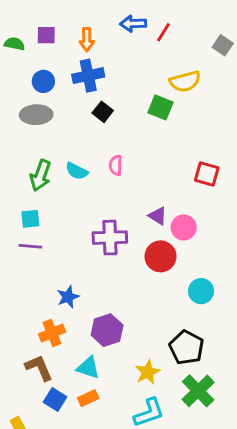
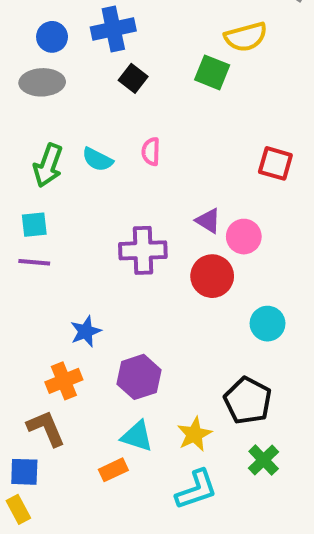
cyan triangle: (88, 368) -> (137, 436), moved
green cross: (198, 391) -> (264, 460), size x0.7
blue square: (55, 400) -> (24, 472), moved, turned -30

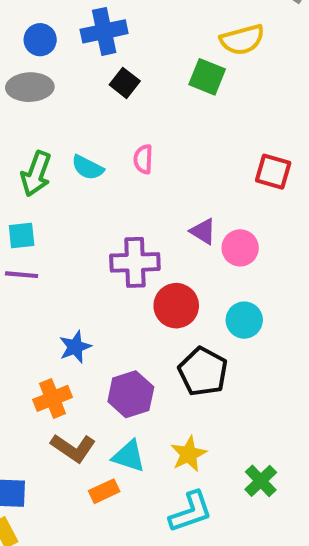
red circle: (212, 276) -> (176, 306), moved
cyan circle: (268, 324) -> (244, 320), moved
black pentagon: (248, 401) -> (203, 372), moved
brown L-shape: (46, 428) -> (73, 448), moved, turned 147

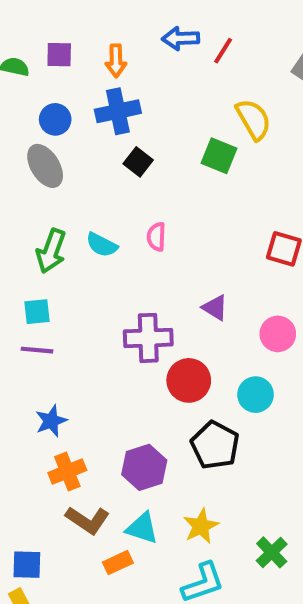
yellow semicircle: (242, 40) -> (253, 119), turned -105
gray ellipse: (30, 87) -> (45, 166), turned 60
pink circle: (240, 248) -> (278, 334), moved
blue star: (75, 347) -> (51, 421), moved

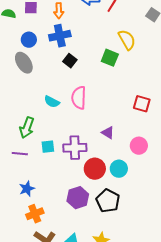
pink semicircle: (156, 237) -> (79, 98), size x1.6
green arrow: (51, 251) -> (27, 128), moved
cyan square: (37, 312) -> (48, 147), moved
cyan circle: (256, 395) -> (119, 169), moved
purple hexagon: (144, 467) -> (78, 198), moved

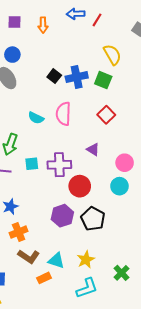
blue cross: (60, 36) -> (77, 77), moved
green square: (110, 58) -> (103, 80), moved
red square: (142, 104) -> (106, 115), moved, turned 30
cyan circle: (119, 169) -> (119, 186), moved

